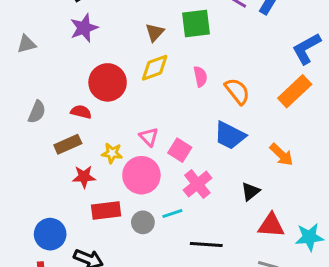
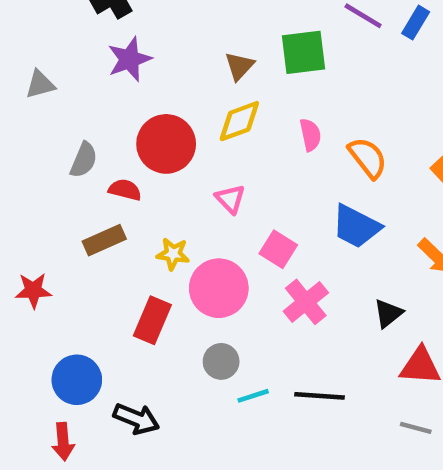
gray semicircle: (37, 112) -> (84, 160), moved
pink triangle: (149, 137) -> (230, 199), moved
red star: (84, 177) -> (33, 290), moved
red rectangle: (106, 211) -> (152, 320), moved, turned -60
cyan line: (172, 214) -> (253, 396), moved

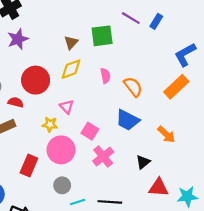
yellow star: (173, 254) -> (50, 124), moved

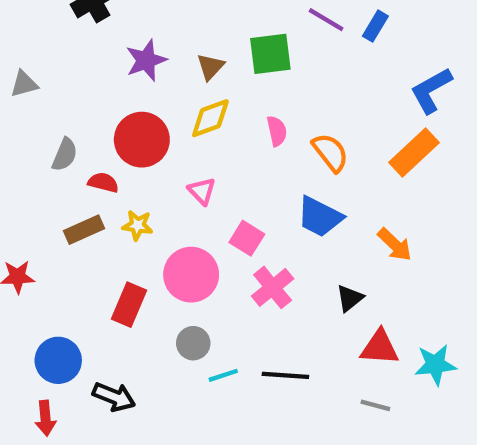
purple star: (18, 39) -> (146, 60), moved
yellow star: (50, 124) -> (138, 225), moved

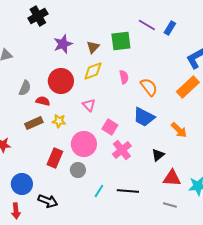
gray circle: (193, 343) -> (78, 170), moved
cyan line: (223, 375) -> (99, 191), turned -40

